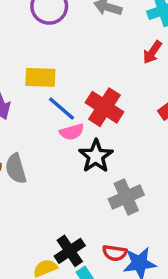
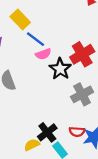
yellow rectangle: (40, 77) -> (20, 19), turned 48
red cross: (104, 107) -> (82, 54), moved, turned 30

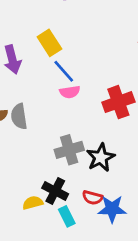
black star: (60, 69) -> (101, 157), moved
gray cross: (82, 94) -> (69, 150), moved
black cross: (47, 132) -> (55, 191), turned -36

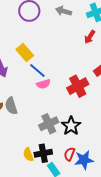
black cross: (55, 191) -> (43, 153), turned -30
red semicircle: (92, 198) -> (69, 154), turned 104
yellow semicircle: (33, 203) -> (28, 155), moved, turned -88

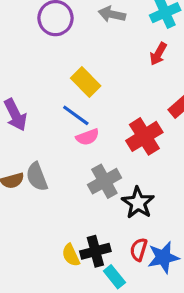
yellow rectangle: (25, 52) -> (86, 82), moved
gray cross: (49, 124) -> (104, 181), moved

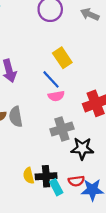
black star: (138, 203) -> (82, 148), turned 30
red semicircle: (139, 250) -> (76, 181), turned -126
cyan rectangle: (114, 277) -> (56, 187), moved

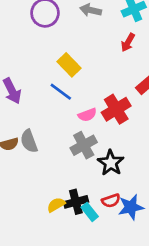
pink semicircle: (56, 96) -> (87, 115), moved
black star: (82, 148) -> (111, 163), turned -30
yellow semicircle: (29, 176) -> (56, 205), turned 84

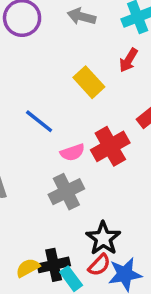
yellow rectangle: (69, 65) -> (89, 82), moved
black star: (111, 163) -> (103, 238), moved
red semicircle: (111, 201) -> (99, 265), turned -30

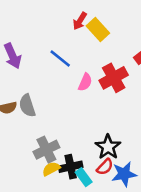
red arrow: (128, 60) -> (80, 21), moved
pink semicircle: (72, 152) -> (85, 82), turned -48
gray cross: (66, 192) -> (46, 150), moved

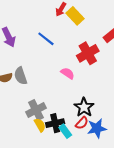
pink semicircle: (85, 82) -> (68, 73), moved, turned -80
yellow semicircle: (51, 169) -> (40, 125), turned 88

